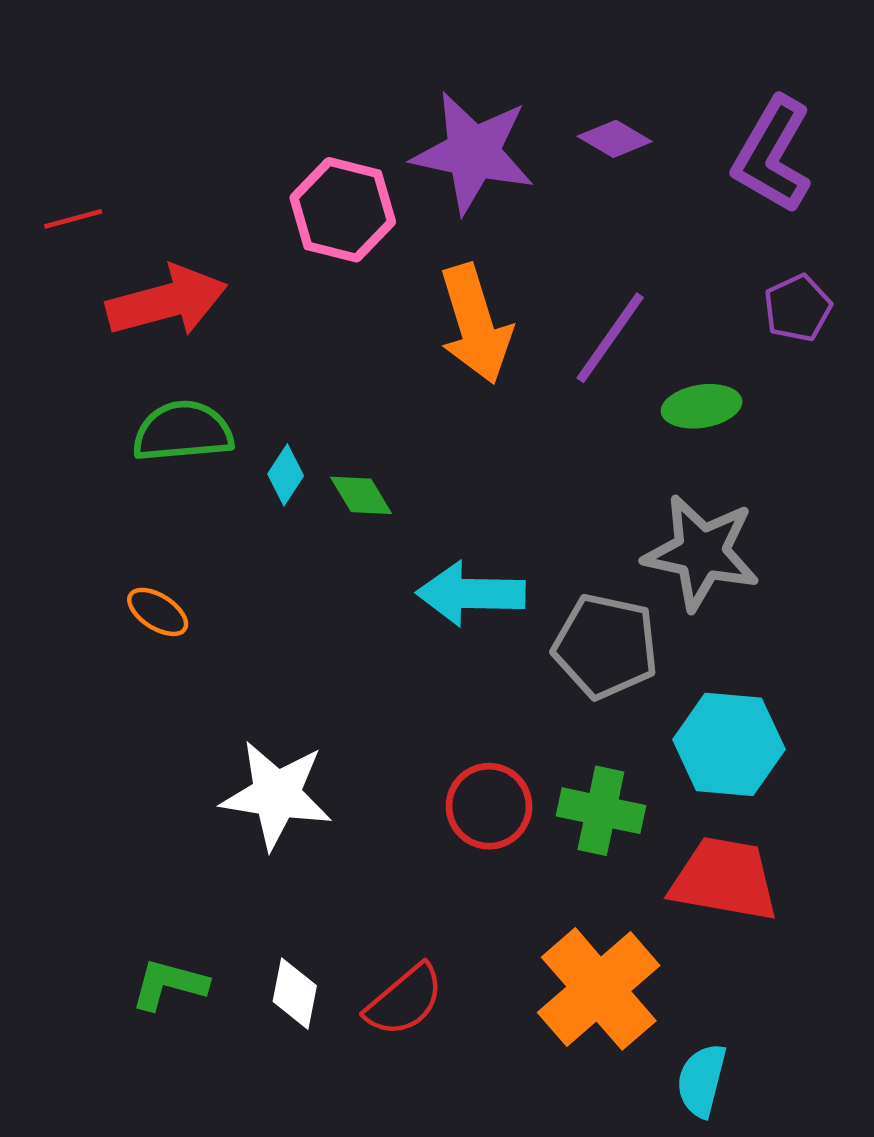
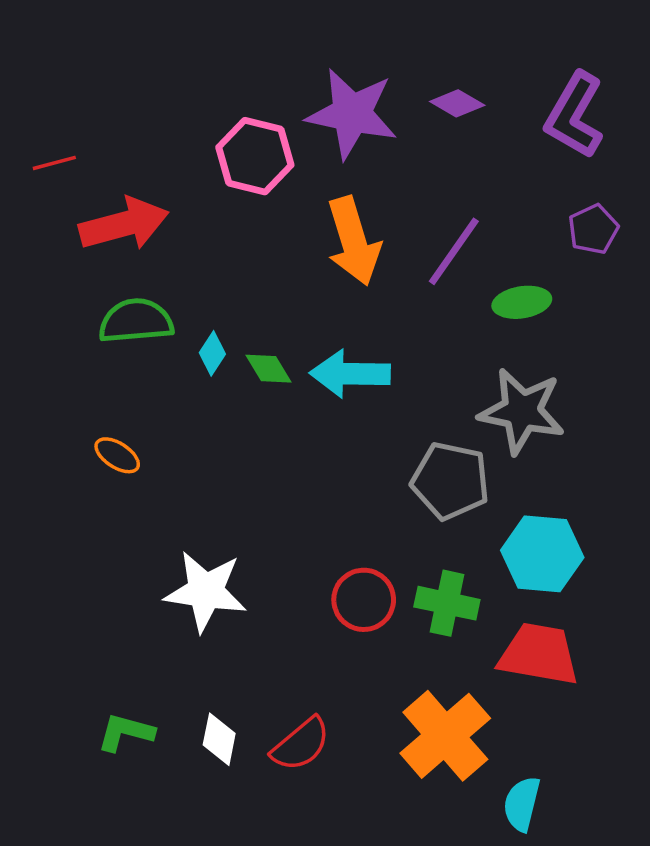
cyan arrow: (471, 594) -> (350, 374), moved

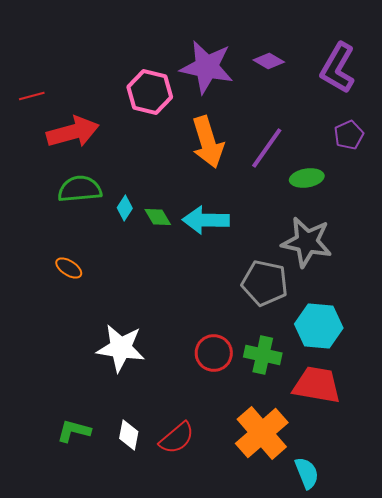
cyan semicircle: (522, 804) -> (307, 473), turned 144

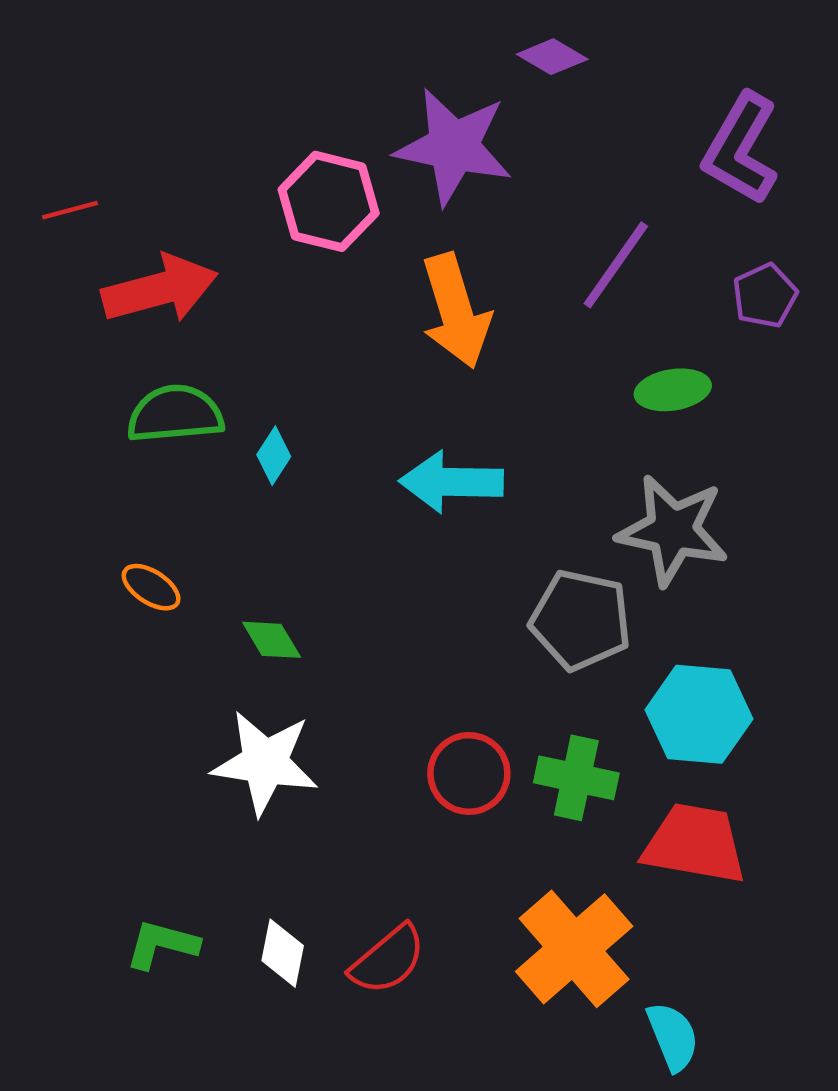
purple diamond: (269, 61) -> (552, 57), moved
purple line: (267, 148) -> (616, 265), moved
green diamond: (158, 217) -> (272, 640), moved

